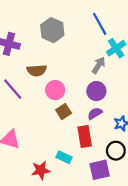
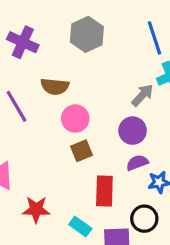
purple semicircle: (95, 113) -> (137, 163), moved
cyan rectangle: (64, 157) -> (80, 227), moved
red star: (41, 170) -> (36, 209), moved

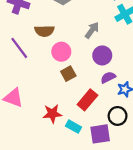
gray arrow: (142, 95) -> (92, 30), moved
red rectangle: (104, 191) -> (87, 100), turned 45
red star: (36, 209) -> (52, 114), moved

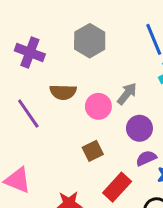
pink circle: (61, 52) -> (98, 106), moved

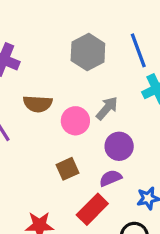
gray hexagon: (90, 41) -> (88, 52), moved
purple semicircle: (146, 158) -> (111, 178), moved

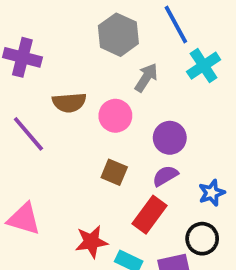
gray arrow: (107, 108) -> (146, 78), moved
brown square: (67, 169) -> (114, 172), turned -35

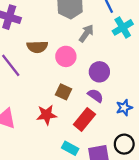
purple semicircle: (165, 176) -> (95, 96), turned 63
black circle: (202, 239) -> (124, 144), moved
red star: (91, 242) -> (47, 115), moved

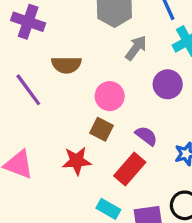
pink circle: (66, 56) -> (110, 96), moved
purple circle: (99, 72) -> (168, 84), moved

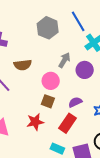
gray arrow: (136, 48) -> (64, 60), moved
purple semicircle: (146, 136) -> (75, 102), turned -56

